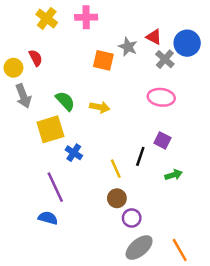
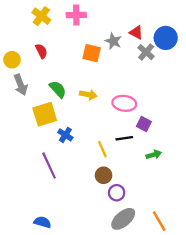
red semicircle: (36, 58) -> (41, 51), moved
pink ellipse: (161, 97) -> (124, 103), moved
black line: (140, 156) -> (124, 138), turned 63
blue semicircle: (48, 218) -> (42, 222), moved

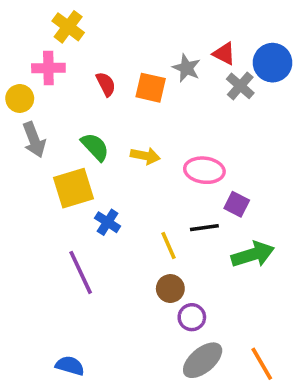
pink cross: (76, 15) -> (48, 68), moved
red semicircle: (41, 51) -> (106, 84), moved
green arrow: (154, 155) -> (253, 254), size x1.6

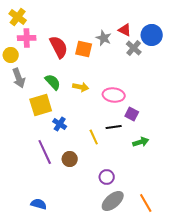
yellow cross: (68, 27) -> (18, 17), moved
red semicircle: (106, 84) -> (59, 47), size x1.6
green arrow: (253, 254) -> (141, 142), size x0.7
brown circle: (170, 289) -> (70, 159), moved

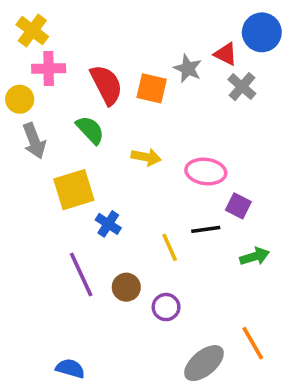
blue circle: (152, 35) -> (262, 32), moved
green semicircle: (53, 82) -> (90, 130), moved
purple circle: (107, 177) -> (166, 307), moved
orange line: (146, 203) -> (253, 343), moved

